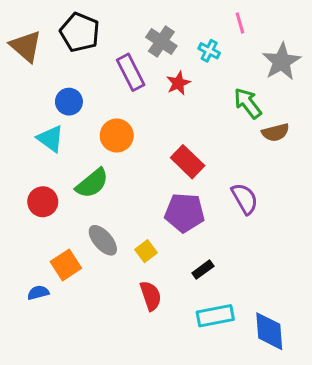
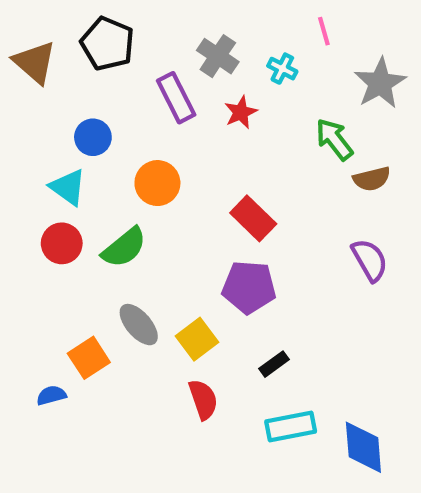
purple semicircle: (245, 199) -> (370, 260), moved
red circle: (43, 202) -> (62, 243), moved
yellow square: (146, 251) -> (197, 339), size x1.4

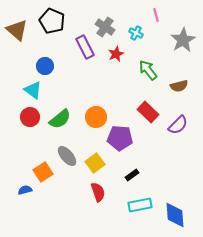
green arrow: (334, 139) -> (148, 70), moved
orange circle: (157, 183) -> (96, 117), moved
red rectangle: (253, 218) -> (148, 112), moved
purple semicircle: (370, 260) -> (178, 125), turned 75

